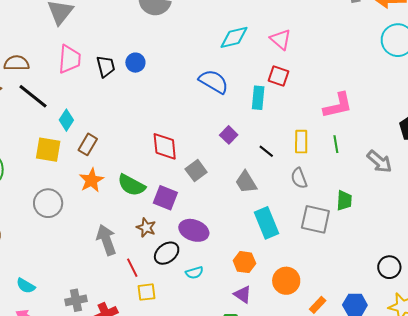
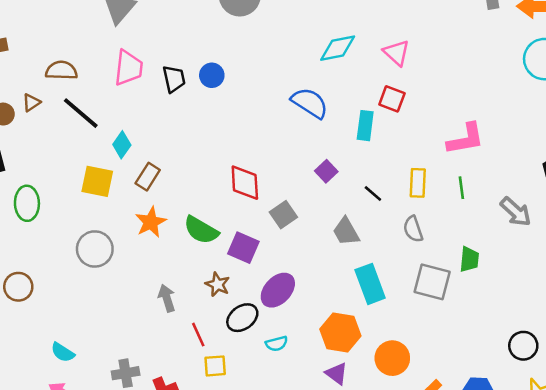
purple ellipse: (194, 230) -> (278, 290), turned -68
gray arrow: (106, 240) -> (167, 298), size x0.7
orange hexagon: (244, 262) -> (340, 333), size x1.4

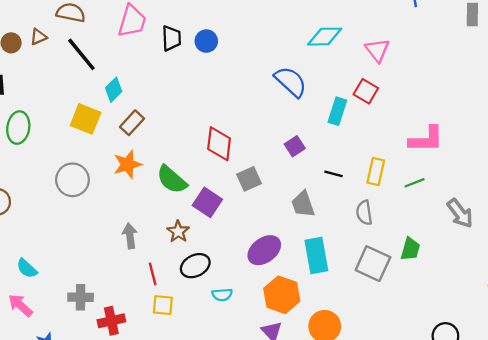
green line: (461, 188) -> (415, 183), turned 66
black line: (373, 193) -> (333, 174), turned -36
purple ellipse: (278, 290) -> (264, 250), moved

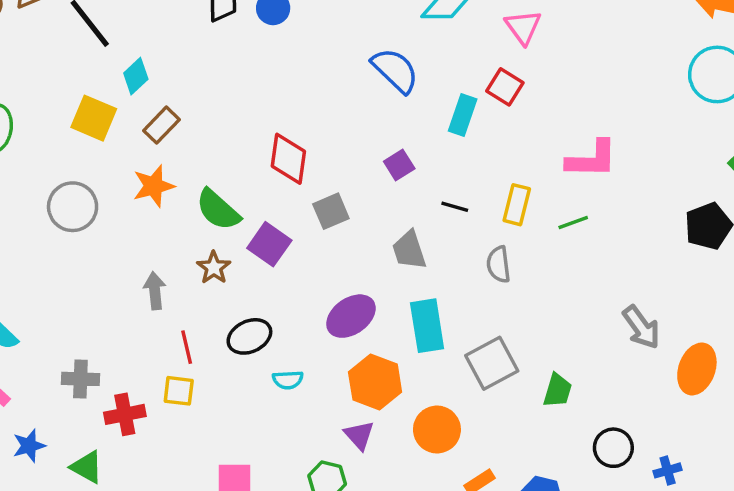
gray arrow: (460, 213) -> (641, 327), moved
brown star: (178, 232) -> (214, 268), moved
green trapezoid: (410, 249) -> (558, 391), moved
gray square: (373, 264) -> (492, 363), moved, turned 36
yellow square: (163, 305) -> (179, 391), moved

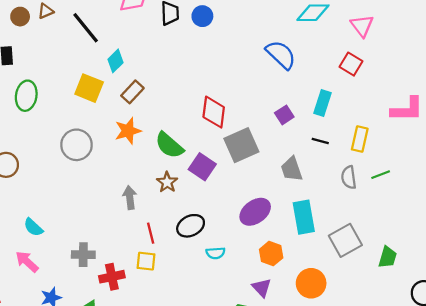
cyan rectangle: (463, 115) -> (322, 103), moved
gray square: (331, 211) -> (241, 145), size x1.5
green line: (573, 222) -> (381, 175), moved
orange hexagon: (375, 382) -> (271, 254), size x0.7

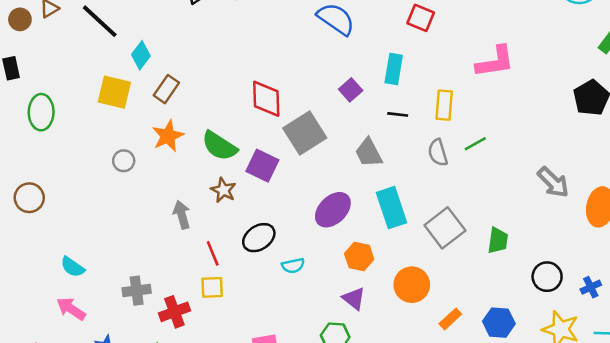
gray circle: (77, 145) -> (124, 161), moved, size x0.6

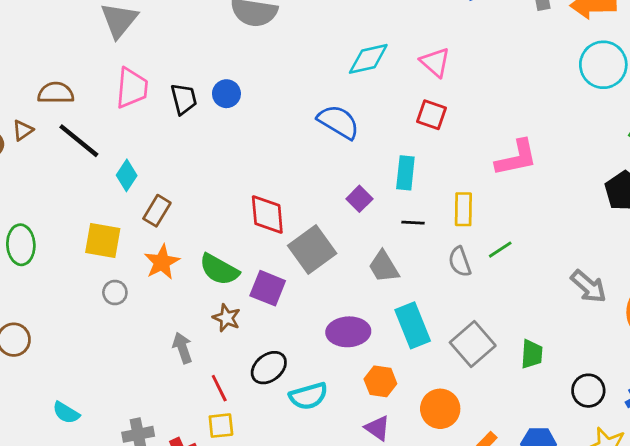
yellow square: (114, 92) -> (103, 240), moved
purple ellipse: (333, 210) -> (348, 332), turned 45
cyan semicircle: (293, 266) -> (308, 396), size x1.5

